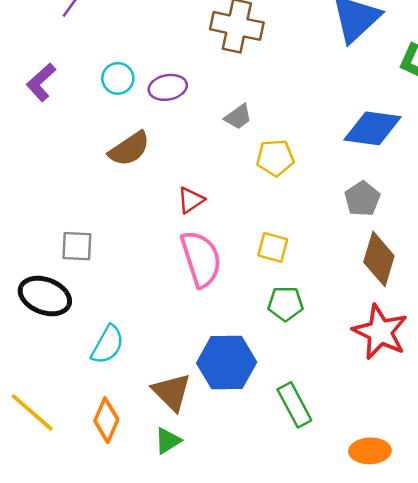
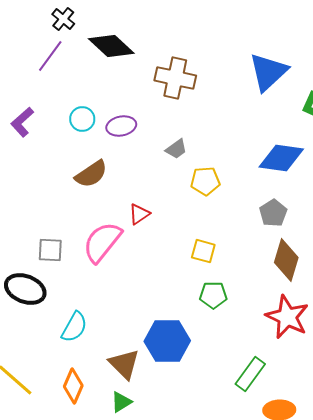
pink semicircle: (201, 259) -> (102, 242), moved, turned -123
green rectangle: (294, 405) -> (250, 374), moved, turned 64

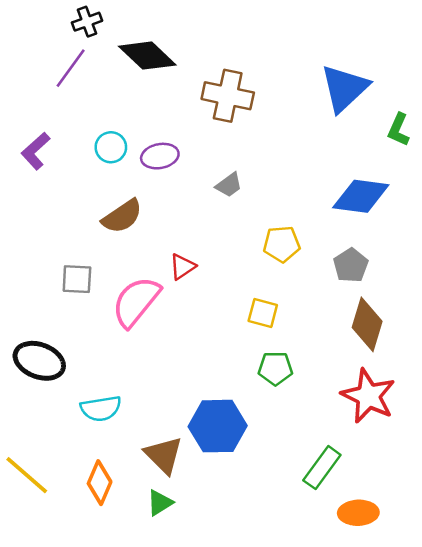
black cross: (63, 19) -> (87, 22), turned 30
yellow pentagon: (205, 181) -> (282, 244), moved
gray square: (50, 250) -> (77, 279), moved
cyan semicircle: (74, 327) -> (101, 409), turned 52

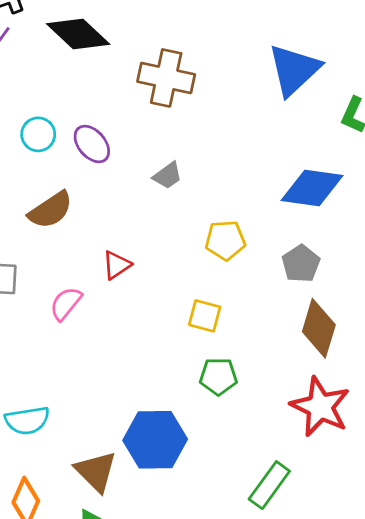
purple ellipse: (160, 156) -> (92, 144), turned 60
pink semicircle: (136, 302) -> (66, 304), size x0.6

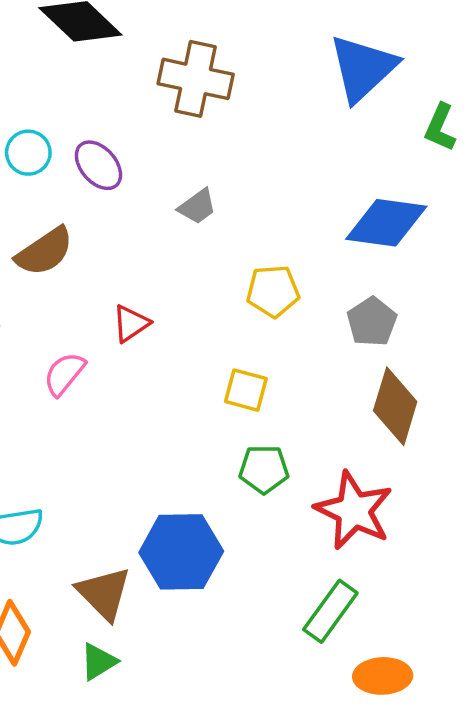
red star: (320, 407) -> (354, 511), moved

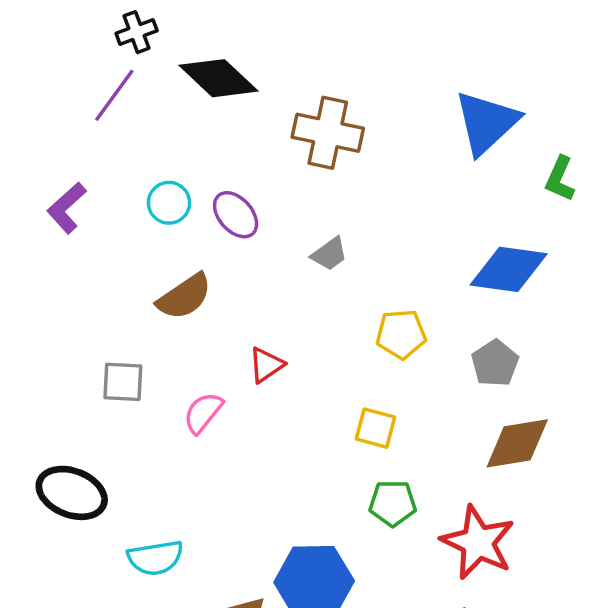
brown diamond: (395, 406) -> (517, 443), turned 64

